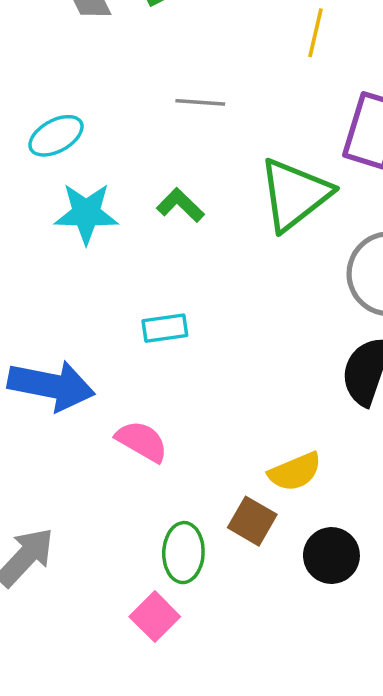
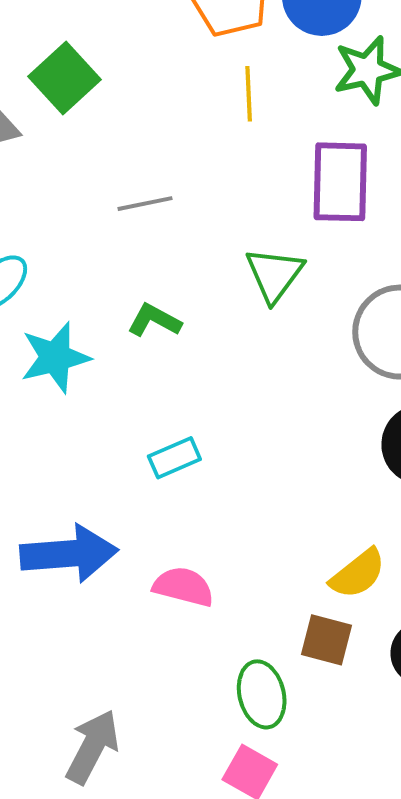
green triangle: (295, 194) -> (274, 275), size x0.7

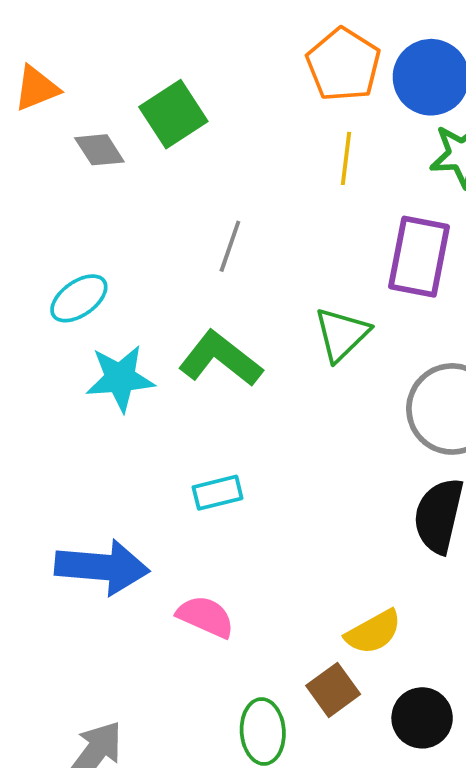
gray line: (145, 204) -> (230, 246), turned -69
green L-shape: (154, 320) -> (220, 359), size x1.6
brown square: (326, 640) -> (333, 690), turned 30

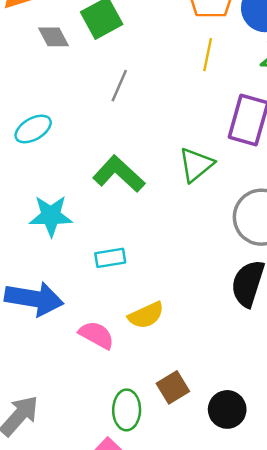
gray line: (230, 246) -> (119, 86), moved
cyan star: (120, 378) -> (51, 216), moved
yellow semicircle: (373, 632) -> (146, 315), moved

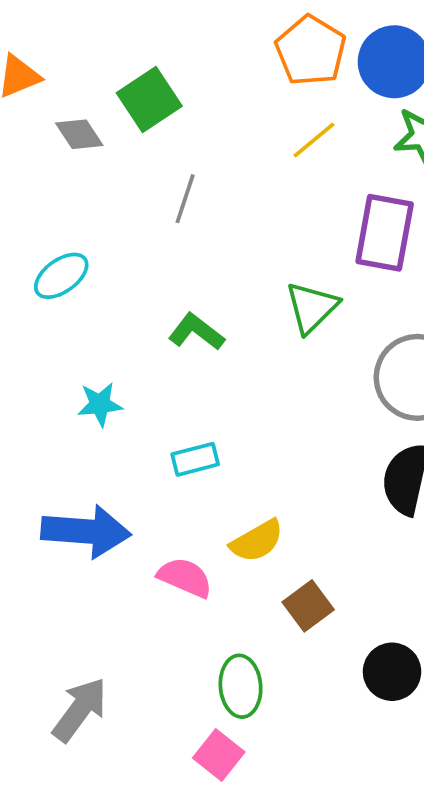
yellow line: (208, 55) -> (314, 140), turned 44
green L-shape: (119, 174) -> (196, 332), size x0.7
cyan star: (51, 216) -> (100, 404), size x0.7
brown square: (173, 387) -> (308, 606), moved

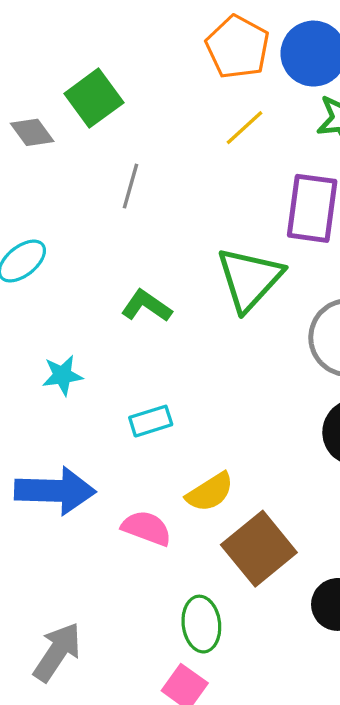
green triangle: (312, 307) -> (250, 279), size x1.4
brown square: (308, 606) -> (259, 549), size x1.6

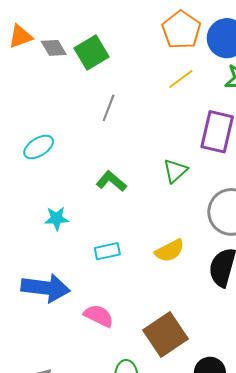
gray diamond: (32, 132) -> (54, 48), moved
green triangle: (250, 279) -> (175, 171), size x0.6
yellow semicircle: (210, 492) -> (170, 251), moved

